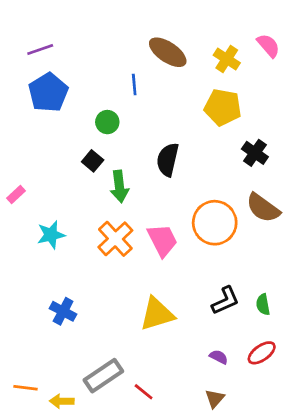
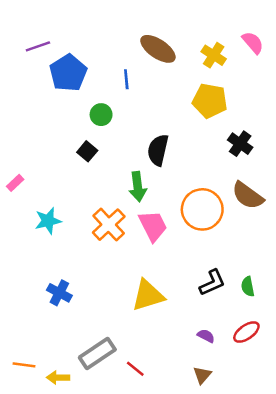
blue pentagon: (48, 92) -> (68, 73), moved
green arrow: (119, 186) -> (138, 187), moved

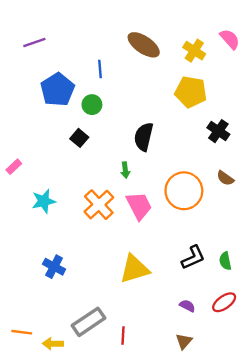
blue pentagon: (68, 73) -> (57, 90), moved
blue line: (126, 79) -> (100, 69), moved
green arrow: (138, 187) -> (125, 170), size x0.6
brown semicircle: (248, 196) -> (225, 178), size x0.6
red line: (135, 369) -> (123, 336), turned 54

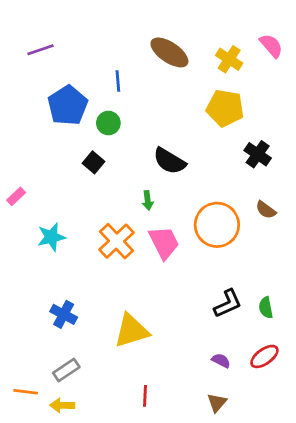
black semicircle: (144, 137) -> (169, 161), turned -72
yellow triangle: (134, 269) -> (131, 331), moved
gray rectangle: (88, 322) -> (66, 370), moved, size x0.7

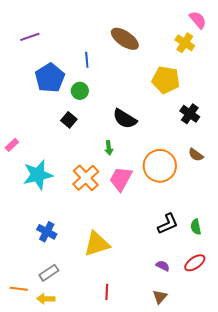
pink semicircle: (271, 46) -> (198, 20), moved
yellow cross: (229, 59) -> (185, 43), moved
cyan star: (51, 237) -> (38, 175), size x1.4
pink trapezoid: (164, 242) -> (121, 179), turned -124

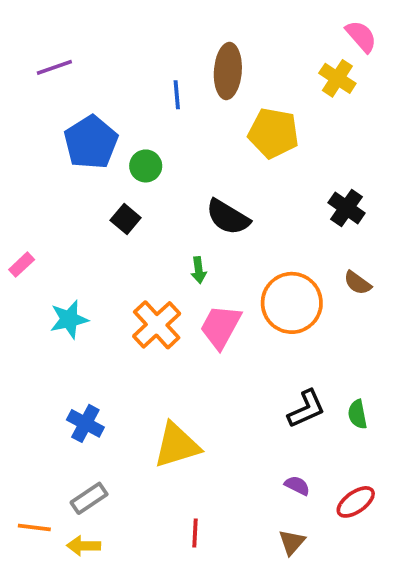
brown ellipse: (125, 39) -> (228, 71), turned 60
blue line: (87, 60) -> (177, 95), moved
yellow pentagon: (166, 80) -> (274, 133), moved
cyan star: (38, 175) -> (69, 319), size x0.7
red ellipse: (195, 263) -> (356, 502), moved

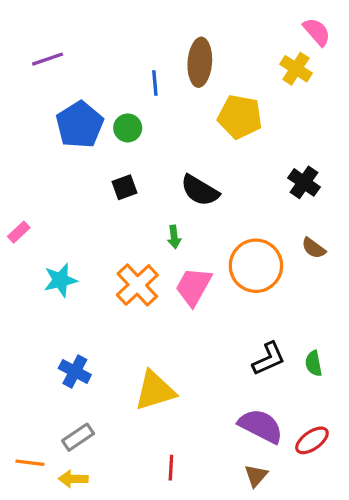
green circle: (146, 166) -> (128, 128), moved
black square: (126, 219) -> (125, 187), moved, turned 30
purple semicircle: (297, 486) -> (261, 426), size x2.0

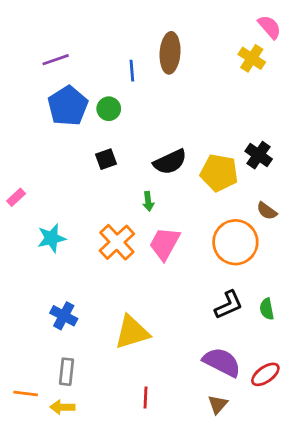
purple line: (48, 59) -> (56, 60), moved
yellow pentagon: (240, 117) -> (219, 173), moved
black semicircle: (200, 190) -> (170, 162), turned -56
orange circle: (256, 266) -> (235, 242), moved
gray rectangle: (78, 437) -> (66, 372), turned -50

